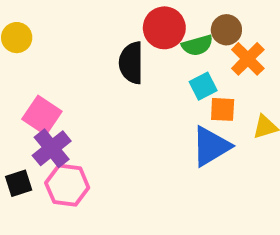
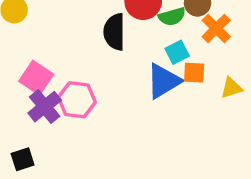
blue triangle: (211, 146) -> (164, 81), moved
black square: (19, 183) -> (23, 159), moved
pink hexagon: (67, 185) -> (77, 100), moved

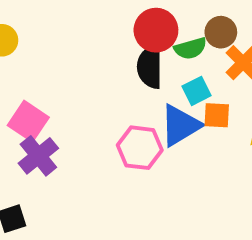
black semicircle: (114, 32) -> (150, 67), moved
pink hexagon: (77, 100) -> (140, 148), moved

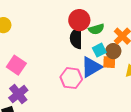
brown circle: (221, 32) -> (113, 51), moved
purple cross: (38, 156) -> (18, 94), moved

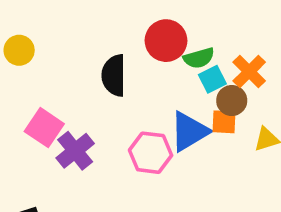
black semicircle: (76, 38) -> (114, 75), moved
cyan square: (99, 50) -> (212, 79), moved
purple cross: (18, 94) -> (75, 151), moved

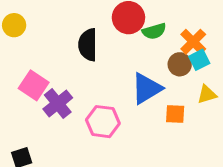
cyan square: (212, 79) -> (199, 60), moved
orange square: (224, 122) -> (175, 114), moved
pink hexagon: (151, 153) -> (103, 122), moved

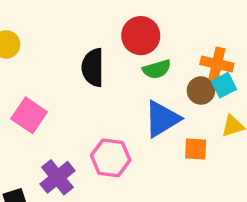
green semicircle: (154, 31) -> (157, 69), moved
orange cross: (193, 42) -> (217, 64), turned -32
purple cross: (58, 103) -> (57, 177), moved

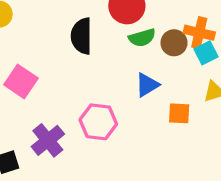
brown circle: (201, 91) -> (174, 43), moved
blue triangle: (162, 119) -> (147, 85), size x0.7

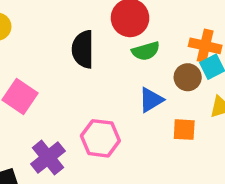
brown circle: (174, 43) -> (188, 77), moved

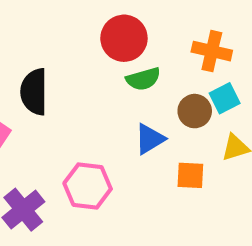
orange cross: (205, 46) -> (212, 51), moved
black semicircle: (83, 49) -> (34, 92), moved

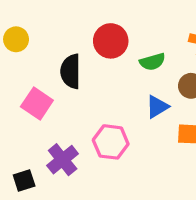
red circle: (124, 38) -> (111, 41), moved

